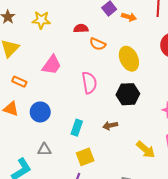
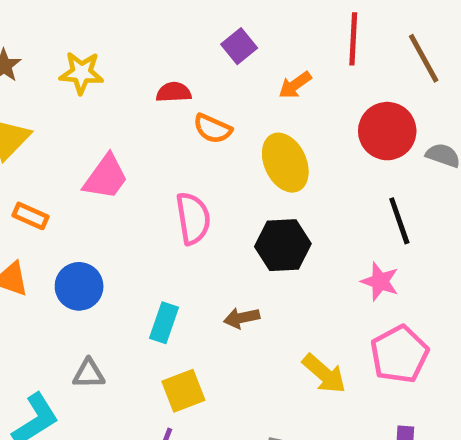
orange arrow: (129, 17) -> (295, 85), moved, turned 128

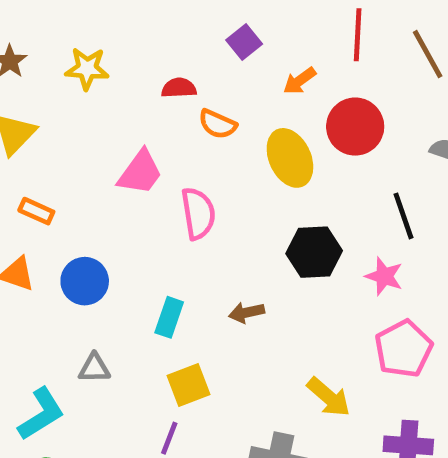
red circle: (387, 131) -> (355, 127), moved
pink trapezoid: (106, 177) -> (140, 172), moved
black hexagon: (283, 245) -> (314, 252), moved
yellow arrow: (324, 374) -> (329, 397), moved

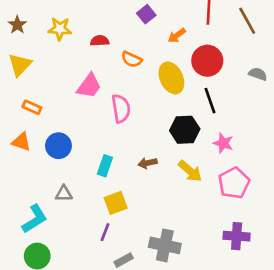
red semicircle: (179, 88) -> (100, 41), moved
black line: (403, 216) -> (210, 101), moved
yellow arrow: (329, 397) -> (190, 171), moved

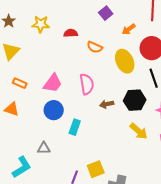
pink trapezoid: (89, 86) -> (53, 83), moved
blue circle: (58, 146) -> (54, 110), moved
brown arrow: (148, 163) -> (107, 104), moved
yellow square: (116, 203) -> (96, 169), moved

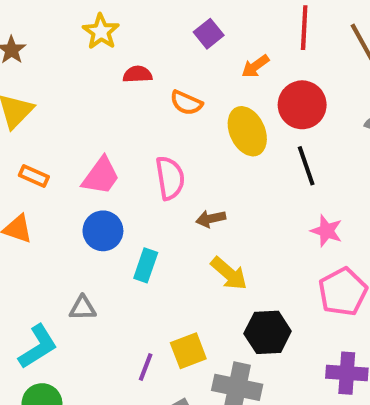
yellow star: (41, 24) -> (101, 32), moved, turned 30
black hexagon: (135, 100) -> (268, 332), moved
yellow arrow: (139, 131) -> (229, 274), moved

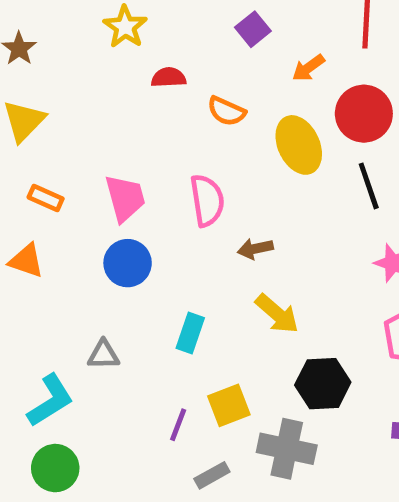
pink trapezoid: (101, 176) -> (125, 198), turned -51
cyan rectangle: (146, 265) -> (190, 333), moved

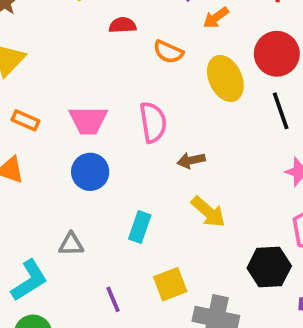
orange arrow: (308, 68) -> (216, 18), moved
pink trapezoid: (125, 198) -> (88, 120), turned 105
black hexagon: (323, 384) -> (269, 267), moved
purple line: (178, 425) -> (113, 299), moved, turned -44

